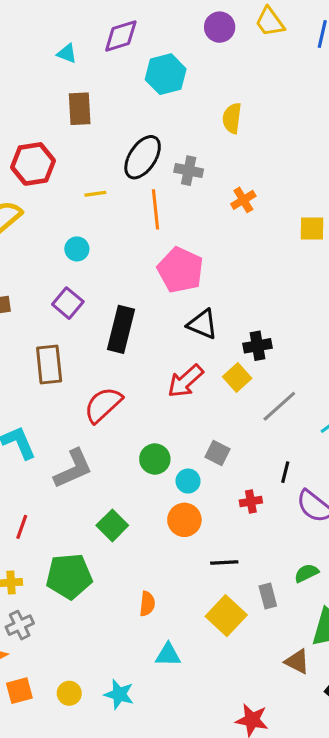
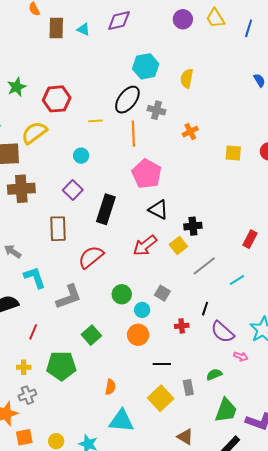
cyan hexagon: (166, 74) -> (146, 66), moved
brown rectangle: (80, 109) -> (56, 28), moved
cyan triangle: (168, 655) -> (121, 421), size x1.5
brown triangle: (297, 662) -> (185, 437), moved

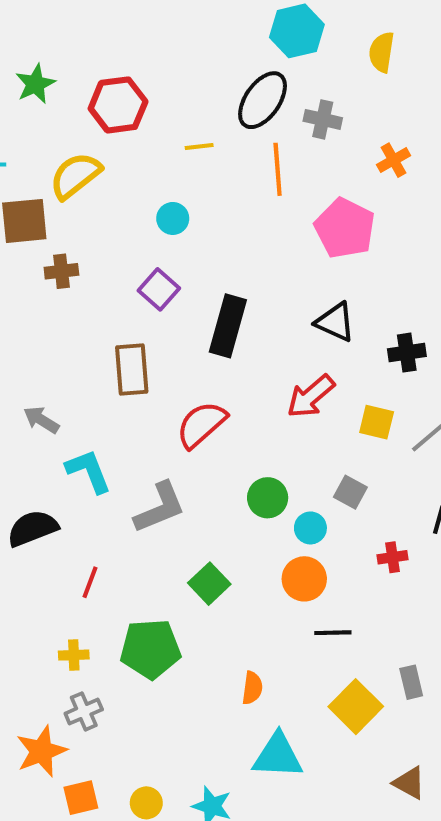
pink pentagon: (147, 174) -> (345, 228), moved
brown cross: (21, 189) -> (61, 271), moved, size x0.6
yellow square: (178, 246) -> (377, 422), moved, turned -36
black line: (162, 364) -> (333, 633), moved

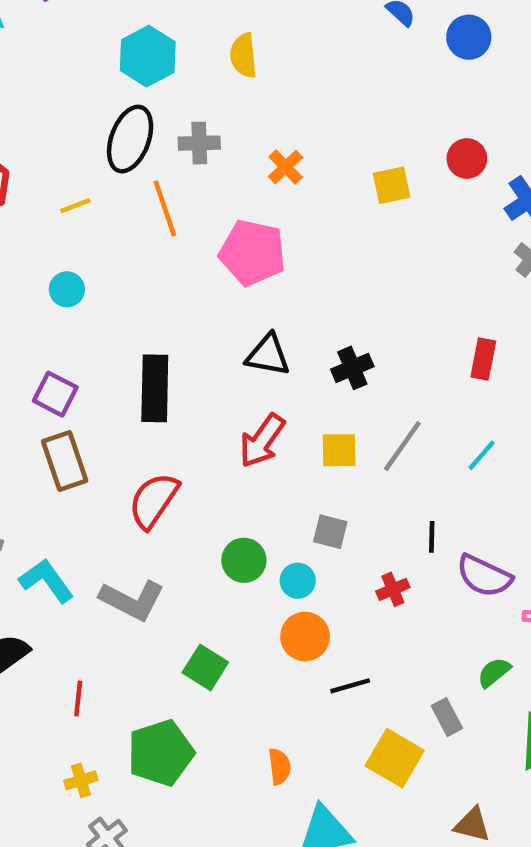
purple square: (159, 289) -> (55, 394), moved
gray L-shape: (160, 508) -> (132, 600), turned 64

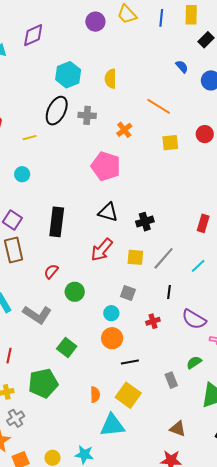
orange line: (165, 208) -> (159, 106), moved, turned -45
red semicircle: (154, 500) -> (51, 271), size x0.6
black line: (432, 537) -> (169, 292), moved
green circle: (244, 560) -> (75, 292), moved
yellow square: (395, 758) -> (128, 395), moved

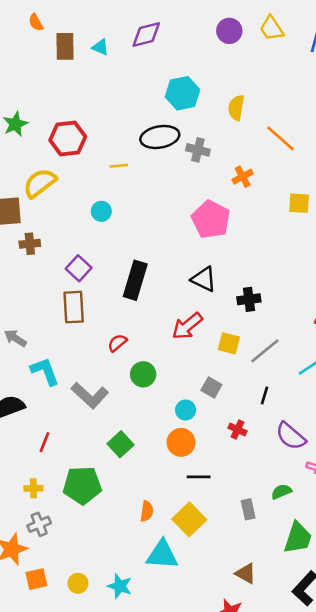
orange line: (159, 106) -> (280, 138), moved
black ellipse: (57, 111) -> (160, 137), turned 44
red cross: (153, 321) -> (237, 430), turned 32

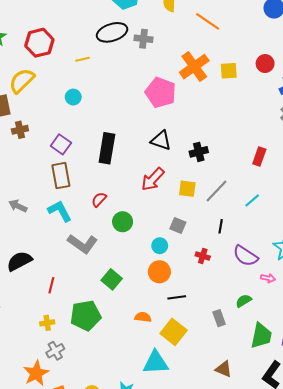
orange cross: (243, 177) -> (194, 67), moved, size x1.8
cyan L-shape: (45, 371) -> (60, 211), moved
orange semicircle: (147, 511) -> (143, 317), moved, turned -84

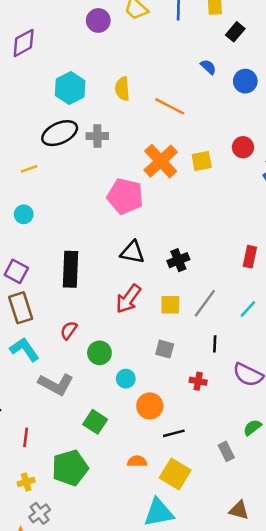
cyan circle: (160, 246) -> (126, 379), moved

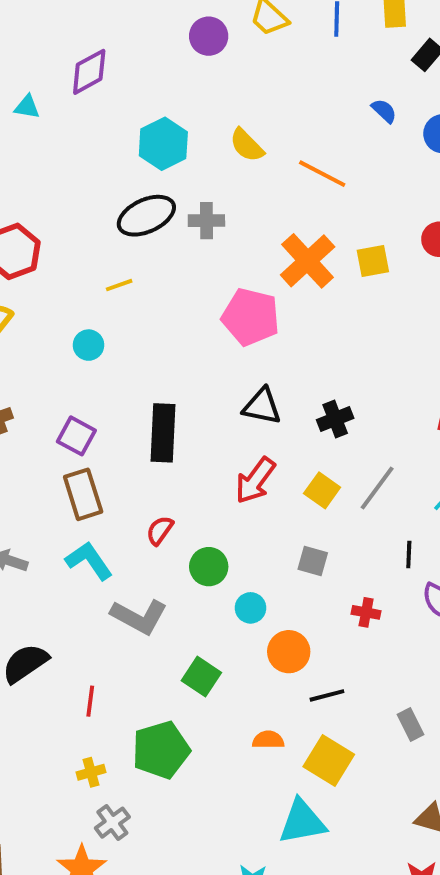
yellow semicircle: (122, 89) -> (247, 145), turned -40
yellow line: (29, 169) -> (119, 285), moved
yellow square: (170, 305) -> (322, 490), turned 35
black line: (215, 344) -> (409, 555), moved

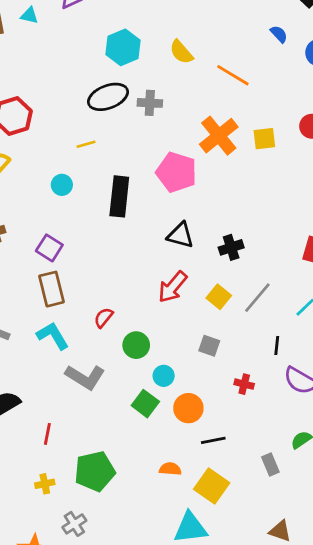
black rectangle: (163, 433) -> (119, 196), moved
green square: (201, 677) -> (145, 404), moved
gray cross: (112, 823) -> (74, 524), moved

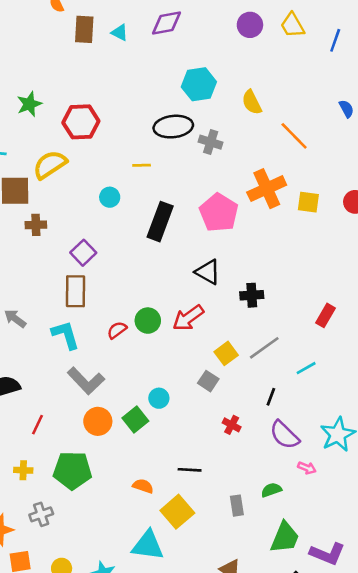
yellow square: (219, 297) -> (226, 353), moved
green circle: (136, 345) -> (148, 321), moved
orange circle: (188, 408) -> (98, 421), moved

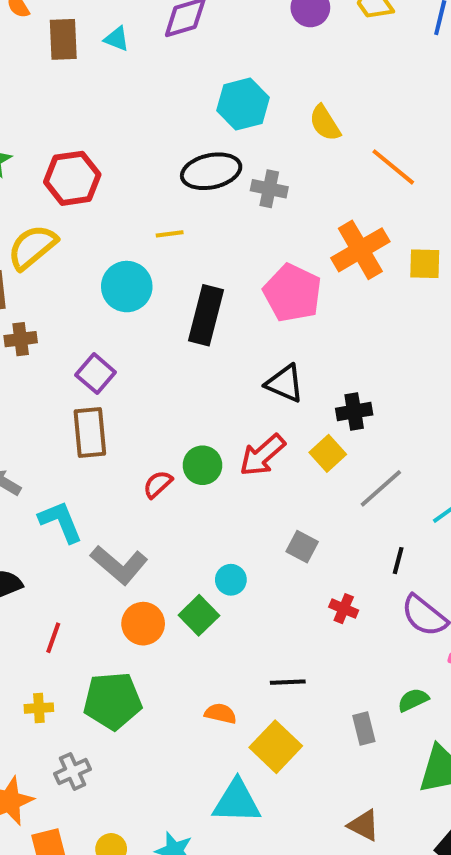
cyan circle: (110, 197) -> (127, 287), size x1.6
cyan L-shape: (66, 335) -> (61, 522), moved
yellow square: (226, 353) -> (328, 453), moved

